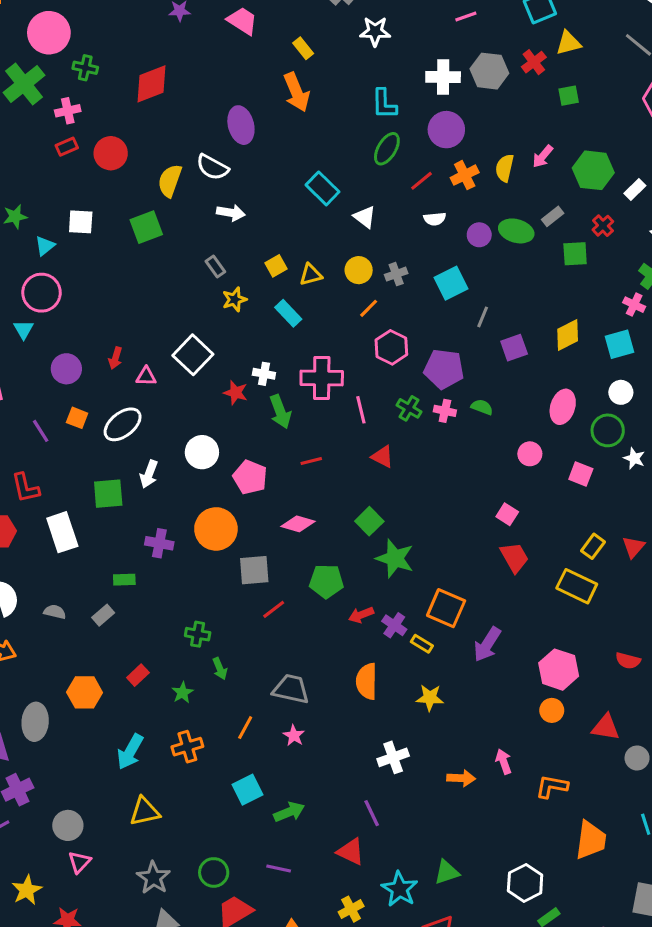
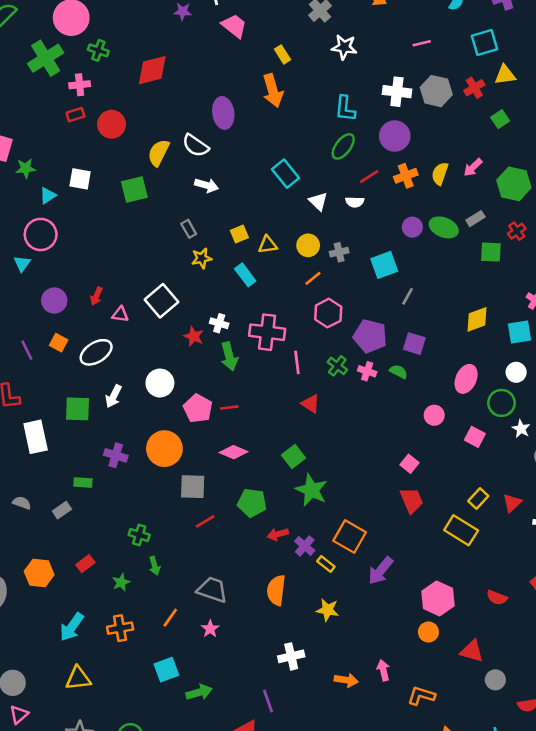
green square: (569, 96) -> (500, 119), turned -30
white semicircle: (435, 219) -> (355, 202), moved
purple square: (514, 348) -> (414, 344), moved, turned 30
red line: (311, 461) -> (229, 407), moved

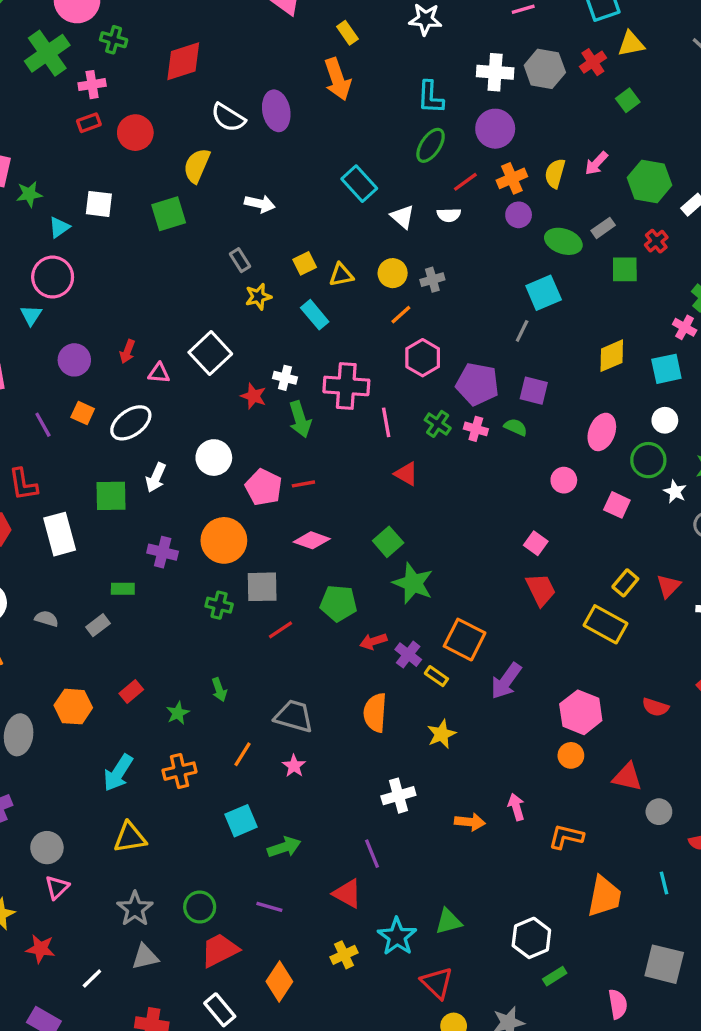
white semicircle: (195, 146) -> (228, 118), moved
purple circle: (412, 227) -> (519, 215), moved
cyan square: (384, 265) -> (544, 293), moved
green cross: (139, 535) -> (219, 605), moved
yellow star: (328, 610) -> (442, 734), turned -30

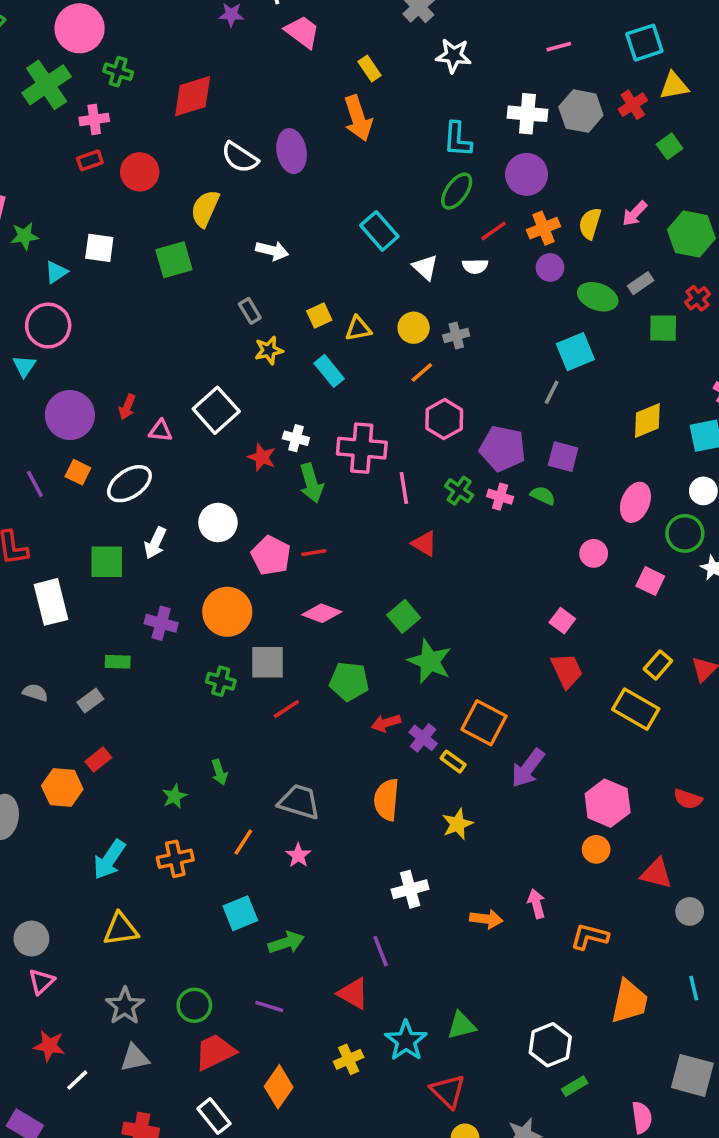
purple circle: (74, 360) -> (70, 415), size x1.4
red rectangle: (131, 692) -> (98, 760), moved
red star: (41, 949) -> (49, 1046), moved

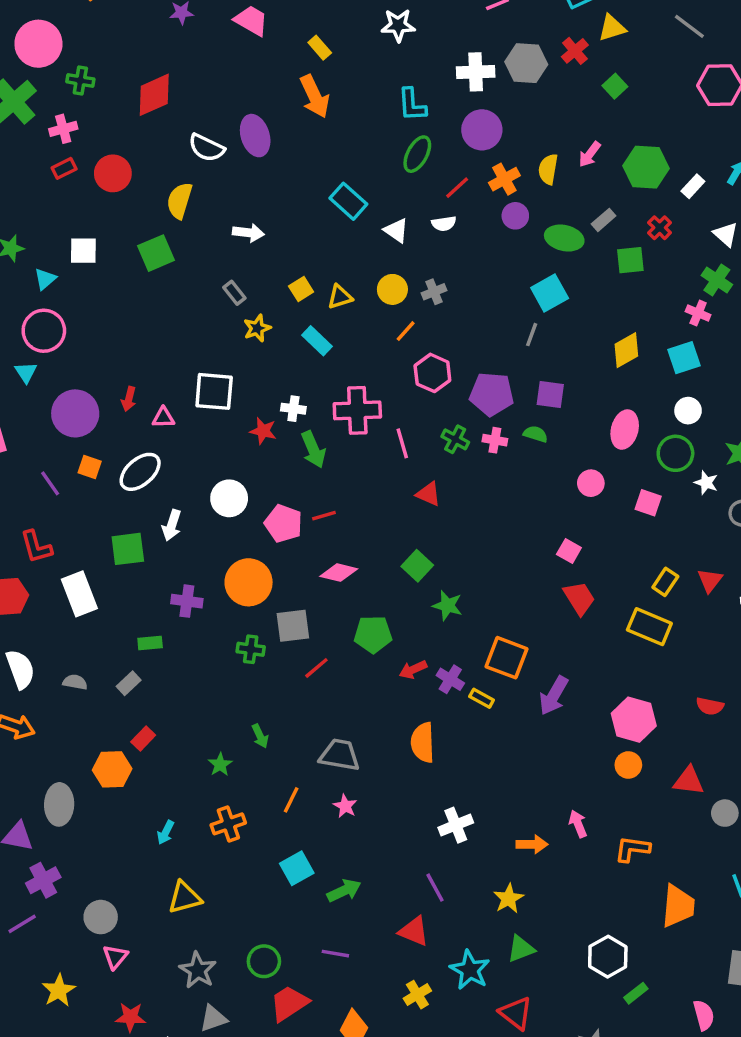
white square: (216, 410) -> (214, 391), turned -36
green star: (430, 661) -> (447, 606), size x0.7
yellow star: (457, 824) -> (509, 899), moved
cyan arrow: (109, 860) -> (166, 832), size x0.6

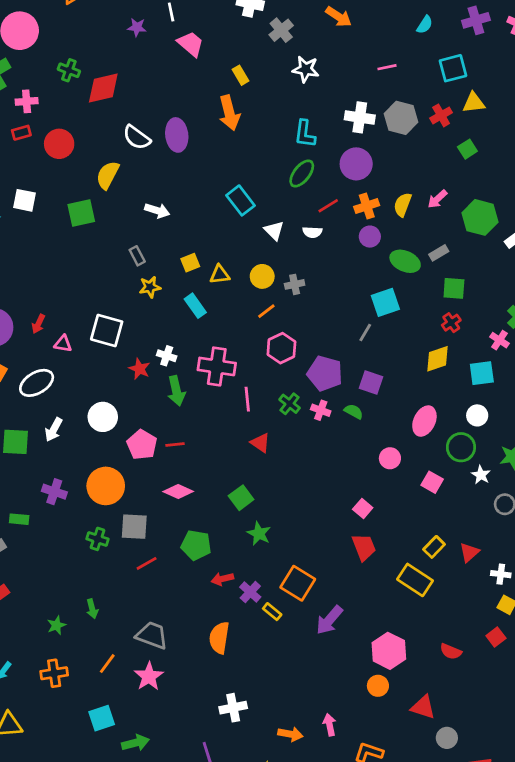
green cross: (80, 80) -> (69, 70), moved
red cross: (660, 228) -> (451, 323), moved
pink star: (345, 806) -> (149, 676), size x1.5

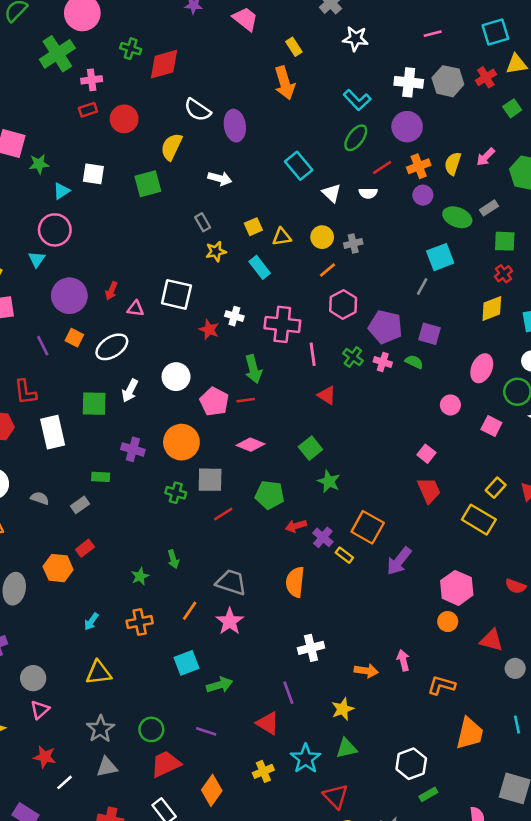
cyan L-shape: (305, 134) -> (357, 100), turned -48
purple ellipse: (177, 135) -> (235, 126), moved
green arrow: (176, 391) -> (253, 369), moved

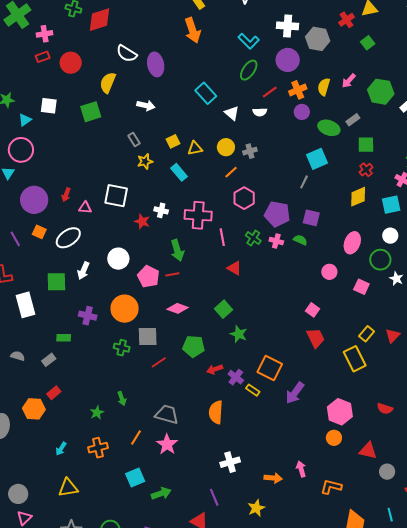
gray hexagon: (448, 81) -> (318, 39), moved
yellow rectangle: (479, 520) -> (355, 359), turned 35

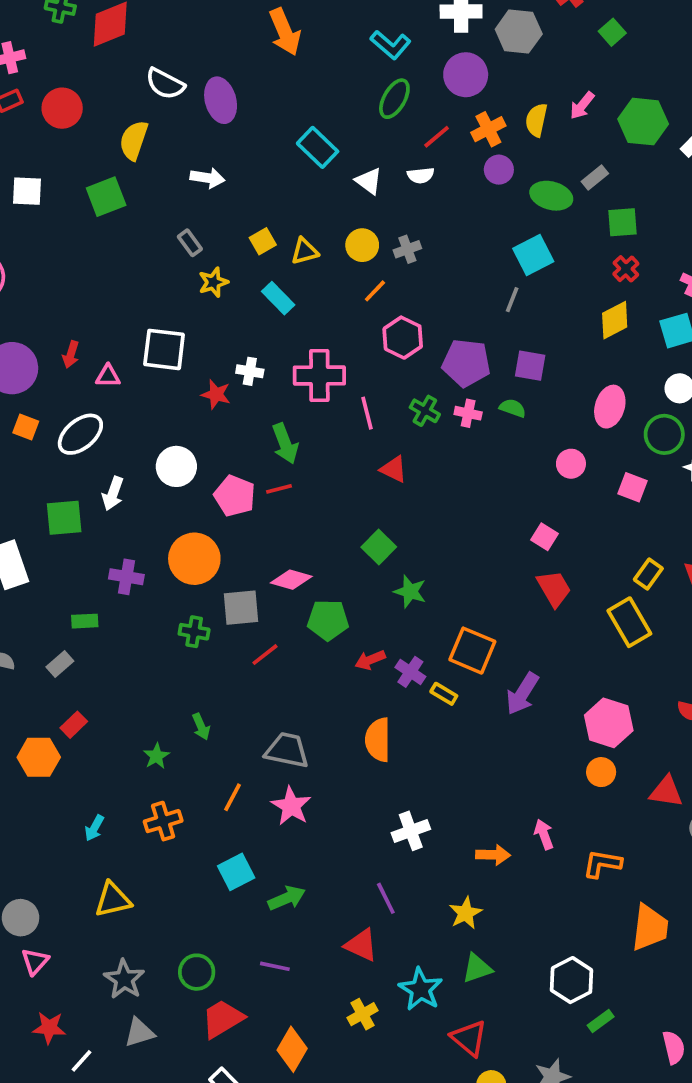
pink diamond: (178, 308) -> (291, 580), moved

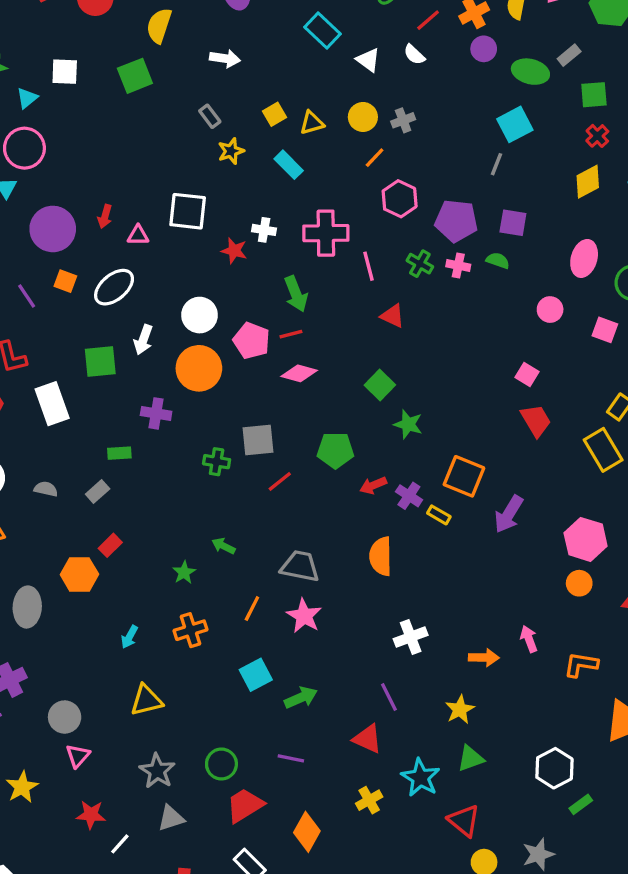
white semicircle: (421, 175) -> (414, 55), turned 50
orange circle: (194, 559) -> (199, 368), moved
pink diamond: (291, 580) -> (299, 373), moved
green arrow: (201, 727) -> (223, 546), turned 140

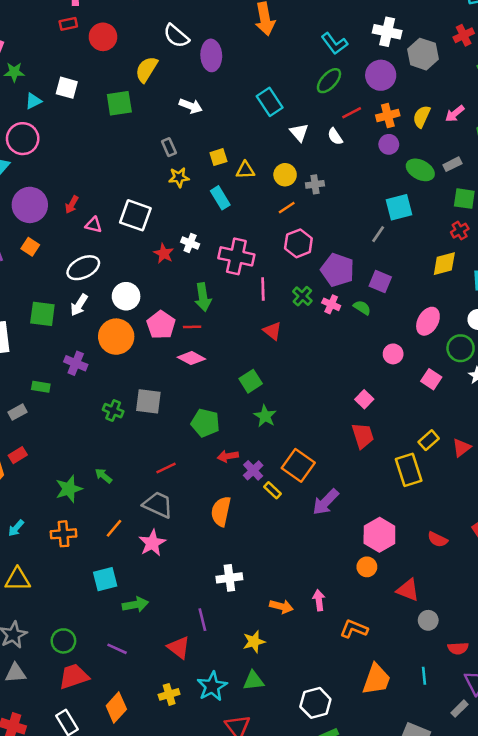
white ellipse: (114, 287) -> (83, 268), moved
red line: (280, 481) -> (166, 468), moved
green star: (184, 572) -> (69, 489), size x1.5

